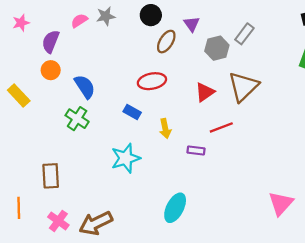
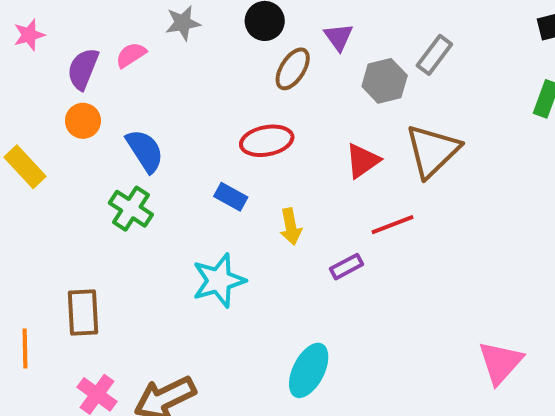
pink semicircle: (79, 21) -> (131, 55), moved
purple rectangle: (196, 151) -> (347, 267), turned -35
orange line: (19, 208) -> (25, 348), moved

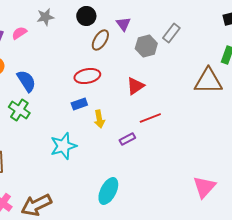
brown triangle: (432, 151) -> (208, 81), moved, turned 44
blue rectangle: (231, 197) -> (79, 104), moved, turned -49

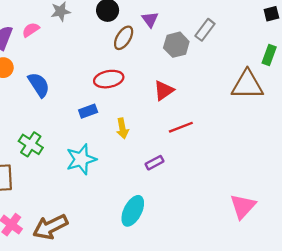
blue rectangle: (79, 104) -> (88, 111), moved
green cross: (19, 110) -> (31, 144), moved
purple rectangle: (127, 139) -> (155, 163), moved

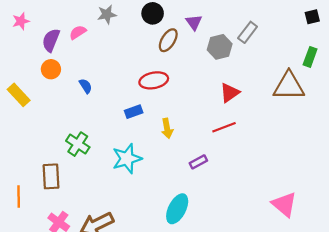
blue semicircle: (39, 85) -> (86, 86), size x0.6
red triangle: (164, 91) -> (230, 93), moved
pink triangle: (243, 206) -> (284, 204), turned -32

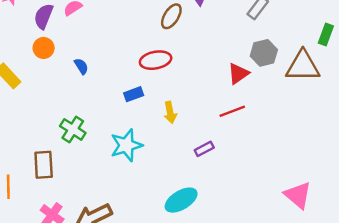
gray hexagon: (220, 47) -> (264, 53), moved
cyan ellipse: (177, 209) -> (181, 200), turned 32

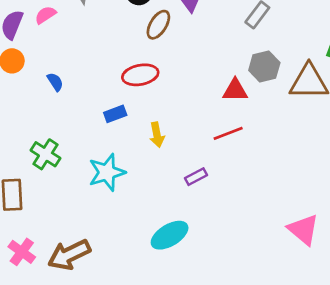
red triangle: (238, 73) -> (235, 90), turned 35

